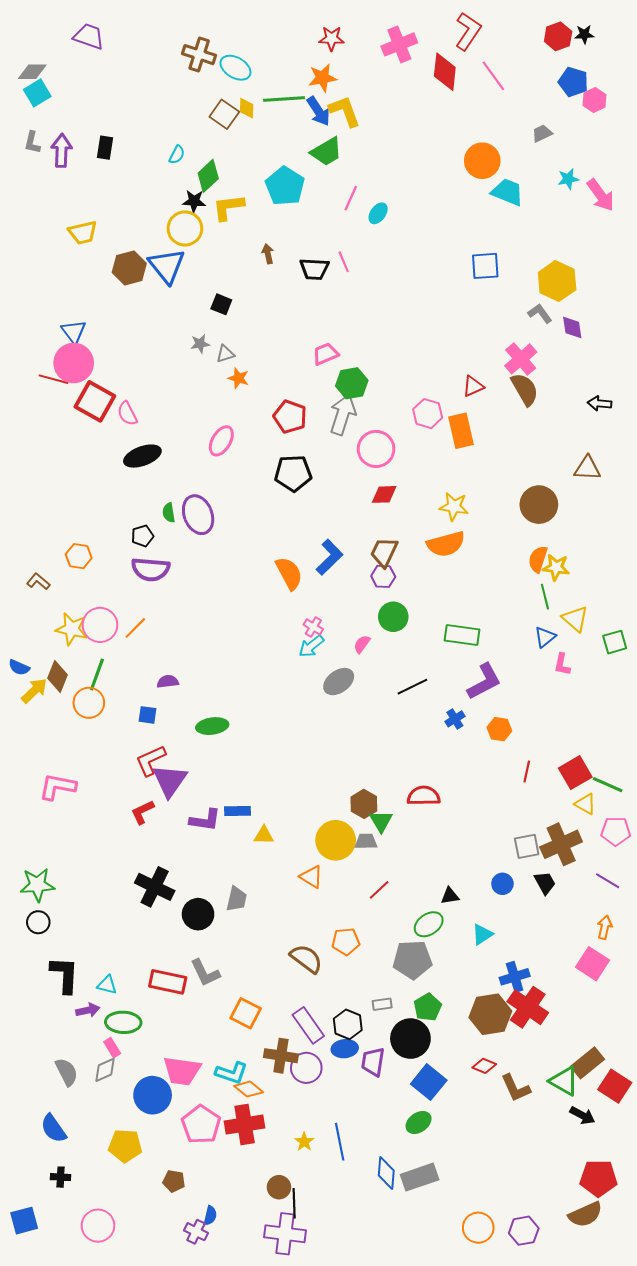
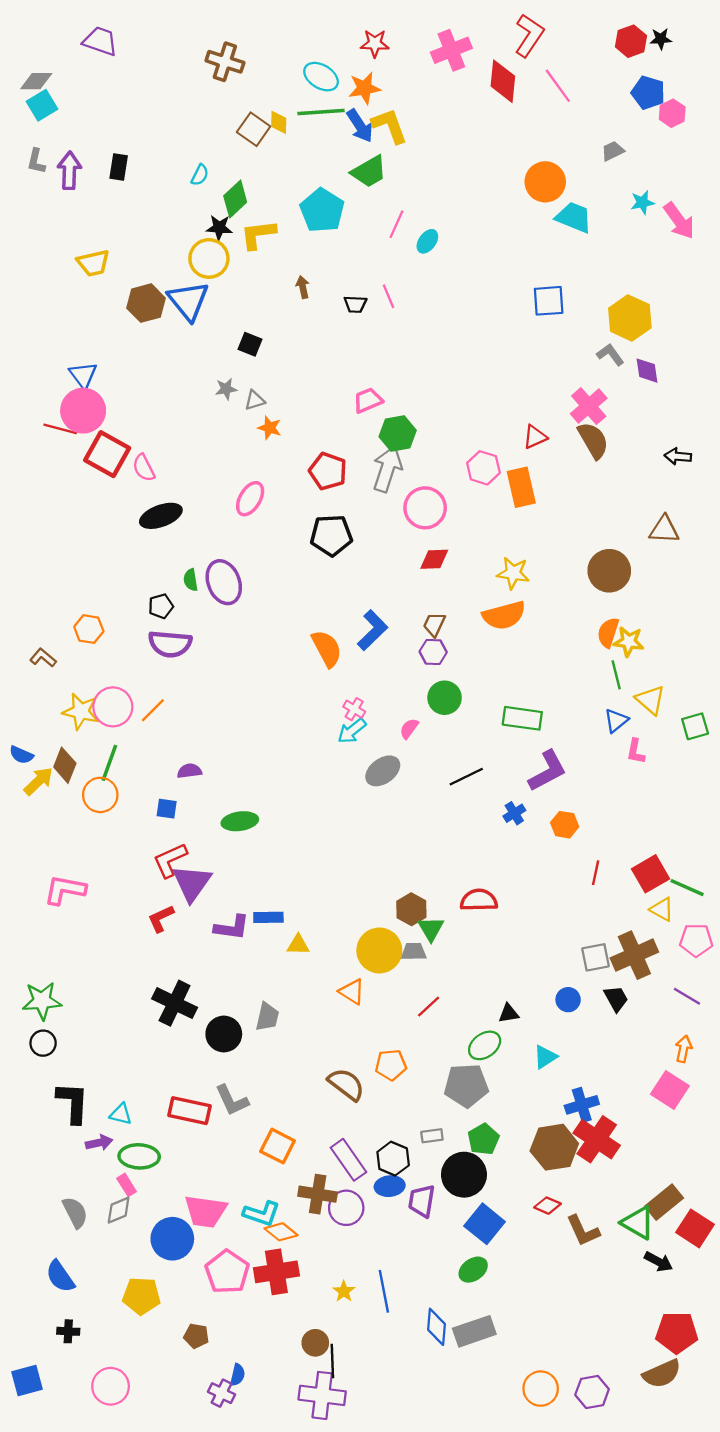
cyan ellipse: (235, 68) -> (321, 77), moved
black trapezoid: (314, 269) -> (355, 304), size x0.7
brown trapezoid: (384, 552) -> (434, 624), size x0.7

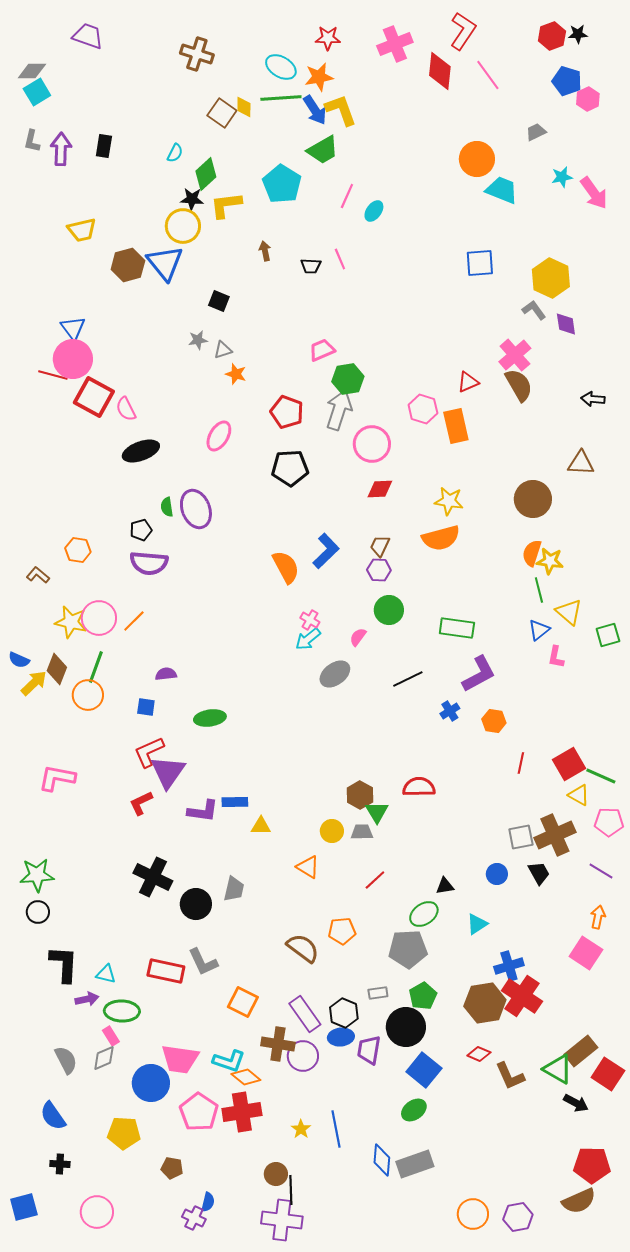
yellow circle: (379, 950) -> (332, 831), size x0.6

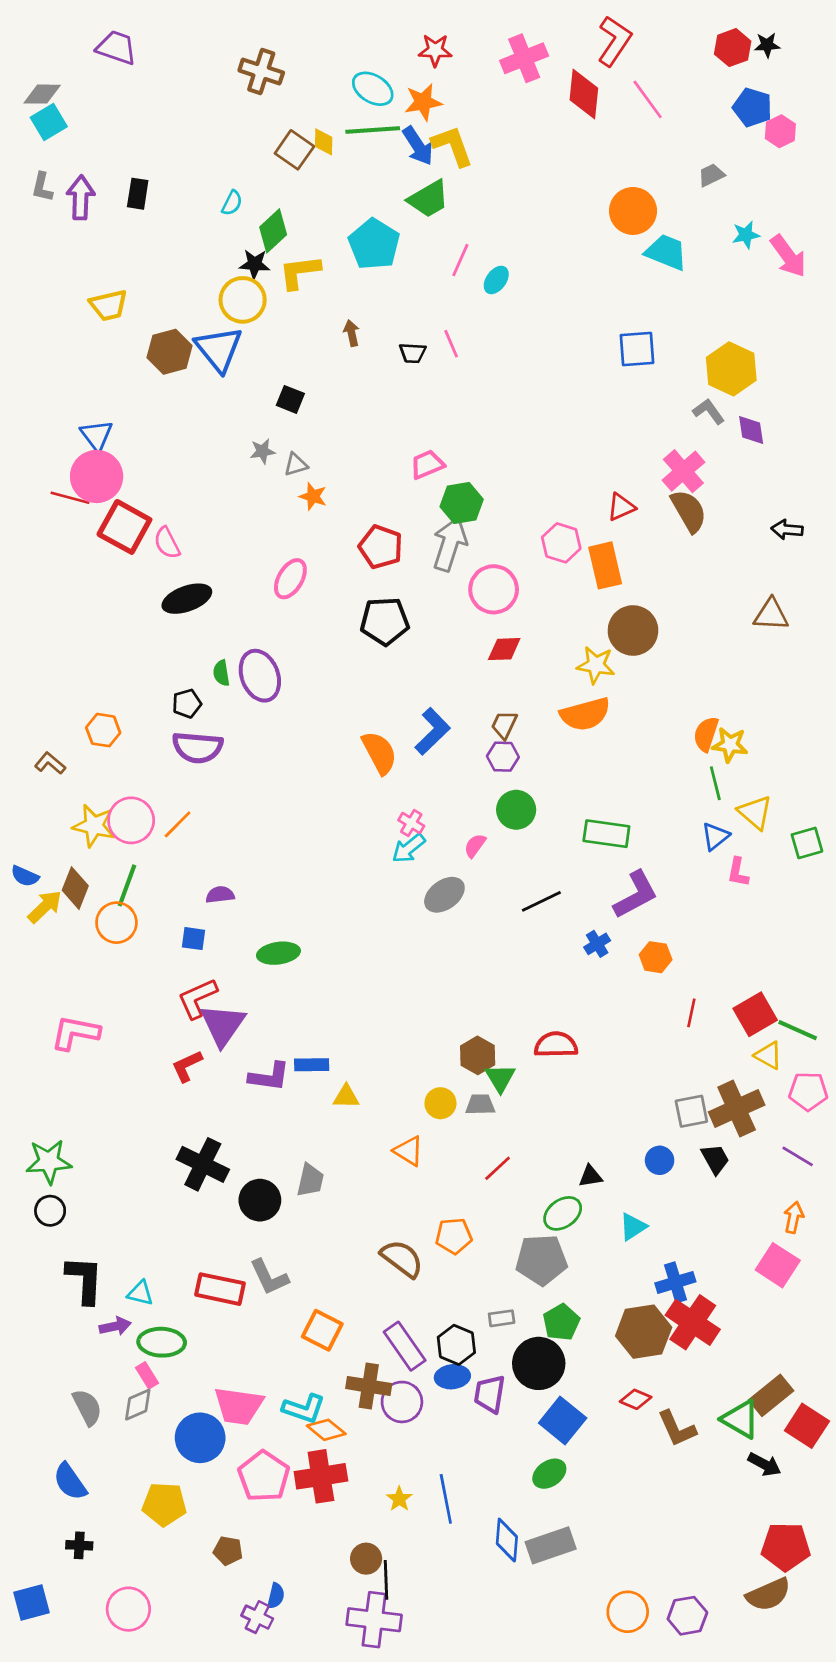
brown circle: (533, 499) -> (633, 631), moved

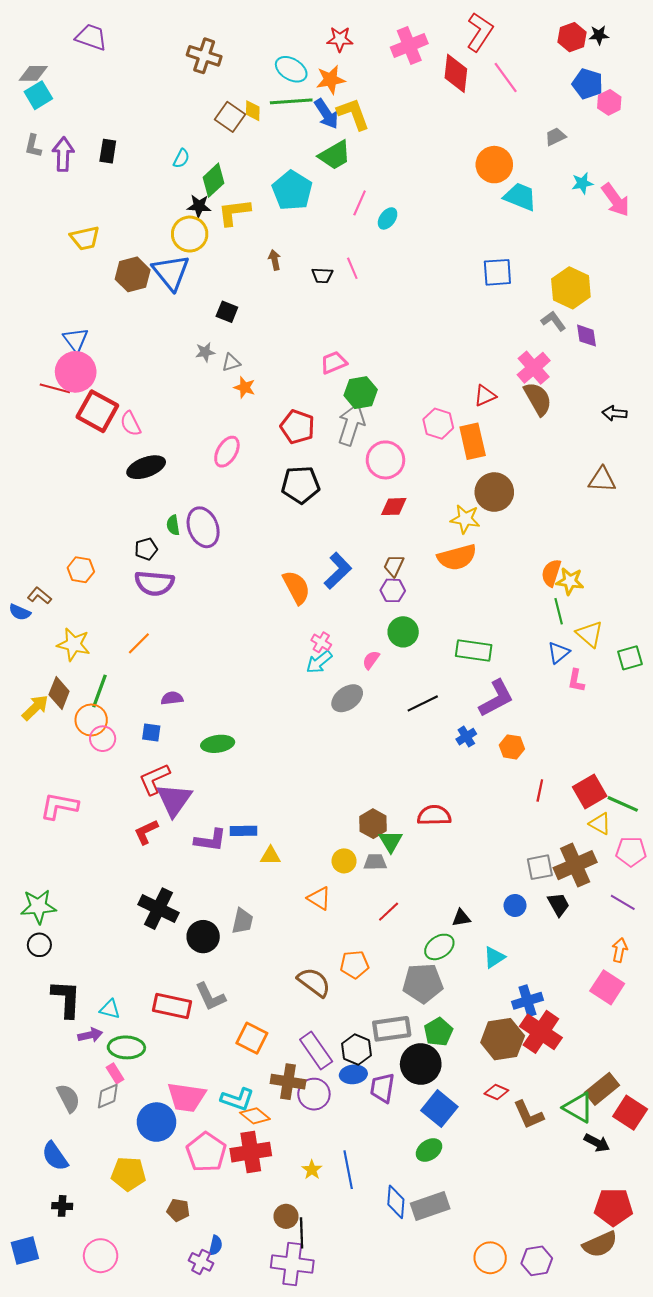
pink circle: (131, 820) -> (103, 739), moved, size x0.7
blue semicircle: (25, 876) -> (20, 612), moved
gray rectangle: (502, 1318) -> (392, 1029), size x1.8

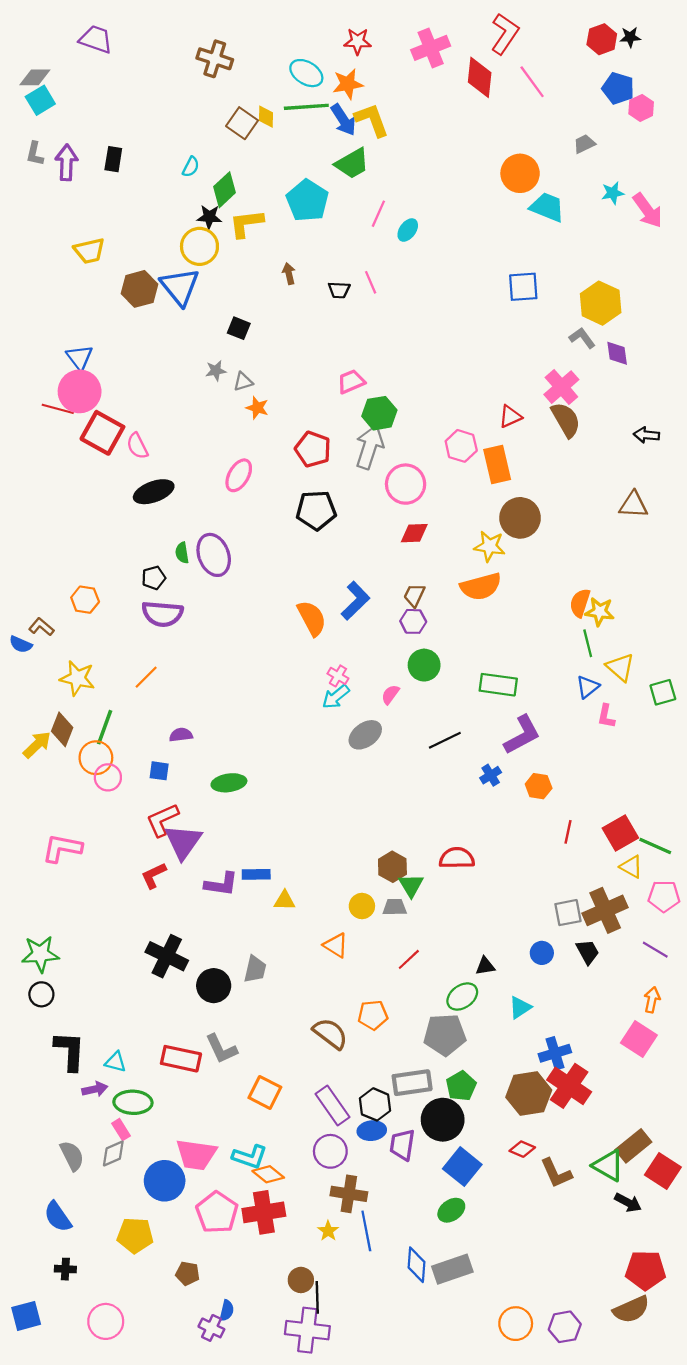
brown cross: (288, 1082) -> (349, 1194), moved

